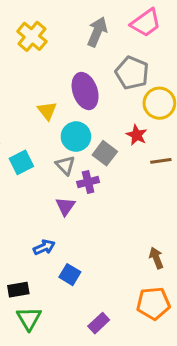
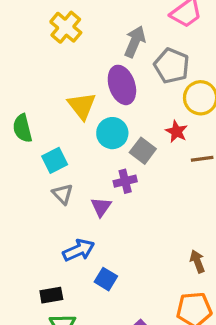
gray arrow: (97, 32) -> (135, 42), moved
yellow triangle: (47, 111) -> (82, 106), size x1.4
gray triangle: (65, 165) -> (63, 194), moved
blue arrow: (44, 247) -> (79, 250), size x1.4

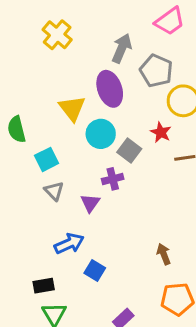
brown arrow: (197, 261) -> (164, 254), moved

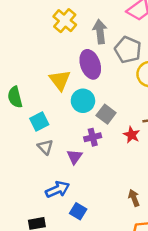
yellow cross: (57, 35) -> (65, 21), moved
gray arrow: (122, 48) -> (100, 32), turned -30
red star: (161, 132) -> (132, 135), moved

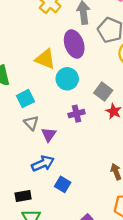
yellow triangle: (60, 80) -> (45, 59), turned -30
gray square: (106, 114) -> (103, 92), moved
purple triangle: (74, 157) -> (49, 135), moved

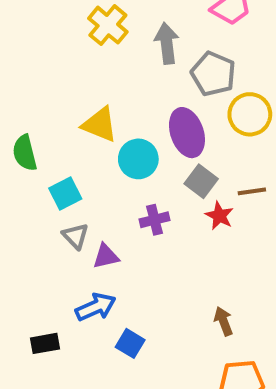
purple ellipse: (74, 44) -> (187, 133), moved
purple triangle: (49, 135) -> (106, 256), turned 42
black rectangle: (23, 196) -> (45, 343), moved

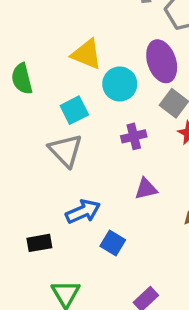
cyan square: (65, 193) -> (74, 110), moved
gray triangle: (75, 236) -> (66, 150), size x1.5
purple triangle: (106, 256) -> (146, 189), moved

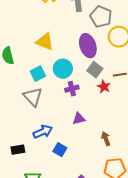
cyan circle: (120, 84) -> (63, 69), moved

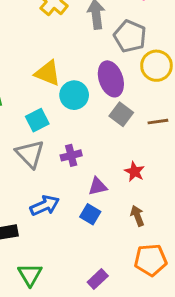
cyan circle: (63, 69) -> (74, 95), moved
red star: (104, 87) -> (134, 172), moved
purple cross: (72, 89) -> (71, 155), moved
blue square: (60, 150) -> (90, 214), moved

